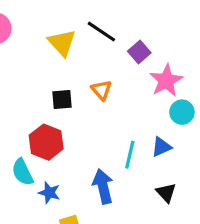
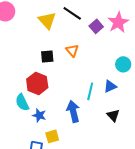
pink star: (166, 81) -> (118, 22), moved

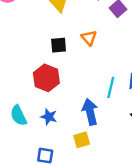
cyan semicircle: (22, 102) -> (18, 115), moved
yellow square: (52, 136) -> (82, 140), moved

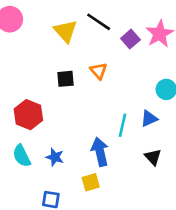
red hexagon: (46, 78) -> (28, 115), moved

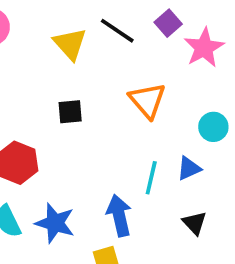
purple square: (130, 39) -> (168, 23), moved
orange triangle: (99, 71) -> (147, 100), moved, size x1.5
blue star: (55, 157) -> (55, 223), size x1.5

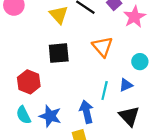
black square: (70, 112) -> (59, 53), size x1.5
black triangle: (195, 223) -> (129, 116), size x1.5

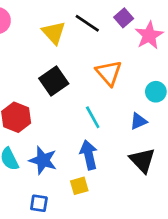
black square: (59, 53) -> (54, 81), turned -30
cyan line: (105, 90) -> (93, 117), moved, turned -42

